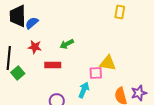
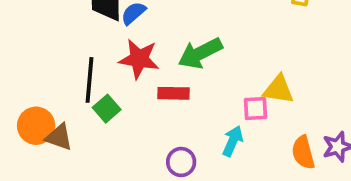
green arrow: (67, 44) -> (200, 53), size x1.6
red star: (35, 47) -> (139, 59), size x1.5

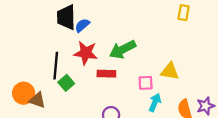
pink square: (256, 109) -> (146, 83), moved
cyan arrow: (233, 141) -> (155, 102), moved

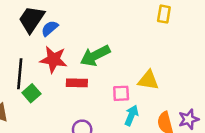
black trapezoid: (66, 17) -> (31, 19), turned 35

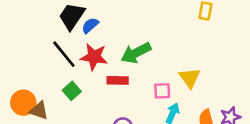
black line: (20, 74) -> (64, 54), moved, turned -44
yellow triangle: (148, 80) -> (190, 78), turned 45

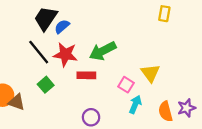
pink square: (162, 91) -> (126, 85), turned 35

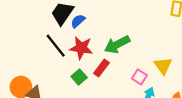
red rectangle: (86, 75) -> (101, 68), turned -54
green square: (46, 85) -> (79, 77), moved

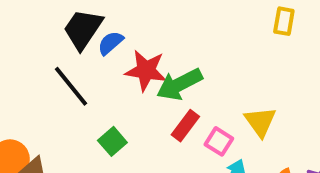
red star: (81, 48) -> (146, 70), moved
red rectangle: (101, 68) -> (185, 126), moved

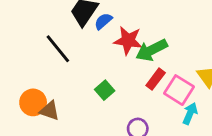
black line: (71, 86) -> (58, 49), moved
pink square: (219, 141) -> (179, 90), size x1.5

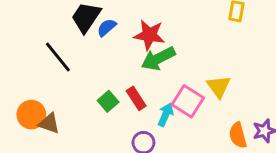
red star: (128, 40) -> (149, 35), moved
red rectangle: (156, 79) -> (136, 98), moved, turned -70
cyan arrow: (190, 113) -> (166, 115), moved

